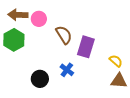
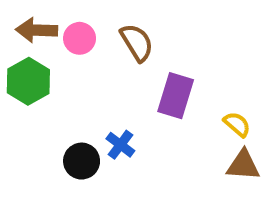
brown semicircle: (64, 35) -> (137, 42), moved
blue cross: (67, 70) -> (120, 145), moved

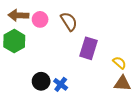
blue cross: (120, 145) -> (61, 84), moved

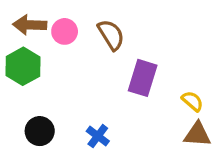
black circle: (41, 81) -> (40, 131), moved

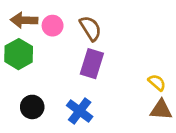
purple rectangle: (143, 78) -> (92, 64), moved
blue cross: (98, 136) -> (80, 111), size x1.4

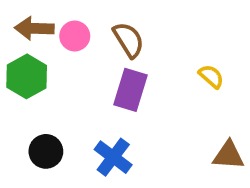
yellow semicircle: (157, 83) -> (211, 76), moved

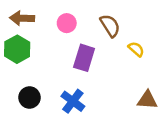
pink circle: (75, 36) -> (67, 23), moved
brown semicircle: (129, 40) -> (110, 26), moved

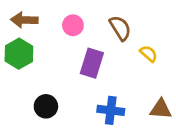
black circle: (29, 97) -> (46, 106), moved
blue cross: (73, 101) -> (111, 110), moved, turned -30

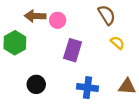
brown arrow: (24, 20) -> (35, 16), moved
brown semicircle: (120, 28) -> (107, 15), moved

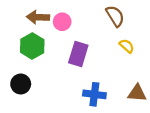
green hexagon: (15, 43) -> (32, 46), moved
black circle: (36, 84) -> (21, 84), moved

